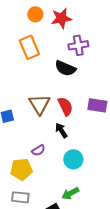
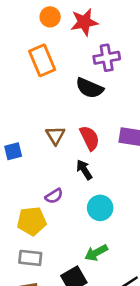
brown triangle: (39, 104) -> (55, 135), size x0.7

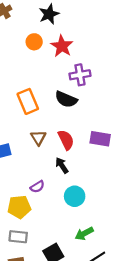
red star: (84, 22) -> (62, 46), turned -30
orange rectangle: (42, 60) -> (28, 101), moved
green arrow: (96, 253) -> (84, 234), moved

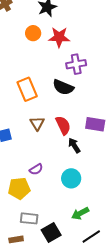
red star: (62, 46) -> (59, 37), turned -30
black arrow: (62, 165) -> (74, 145), moved
gray rectangle: (18, 237) -> (29, 218), moved

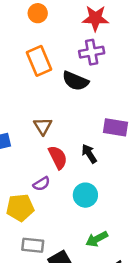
red star: (59, 37) -> (95, 18), moved
orange rectangle: (27, 89) -> (39, 61), moved
red semicircle: (63, 125) -> (58, 157), moved

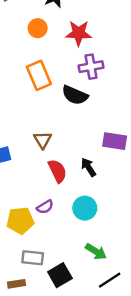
red star: (95, 18) -> (79, 33), moved
purple semicircle: (41, 184) -> (45, 207), moved
green arrow: (97, 239) -> (96, 252), turned -120

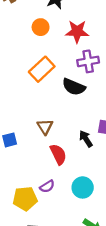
orange rectangle: (39, 75) -> (42, 69), turned 70
black arrow: (89, 167) -> (86, 139), moved

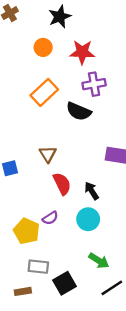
black arrow: (86, 139) -> (92, 191), moved
yellow pentagon: (25, 199) -> (27, 231), turned 30

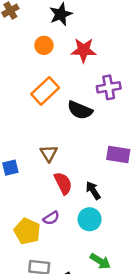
purple cross: (94, 84) -> (109, 87), moved

